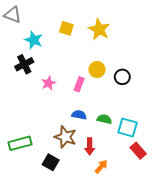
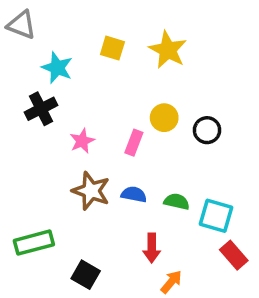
brown star: (65, 137) -> (91, 191), moved

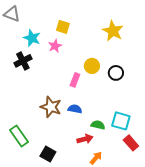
yellow star: (168, 50) -> (113, 31), moved
pink star: (82, 141) -> (55, 46), moved
green semicircle: (177, 202) -> (98, 125), moved
green rectangle: (34, 243) -> (19, 136), turned 70
red arrow: (152, 248) -> (85, 139), turned -105

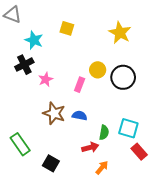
pink star: (55, 46) -> (46, 79), moved
black circle: (116, 73) -> (123, 77), size x1.5
green semicircle: (98, 125) -> (104, 133), turned 88

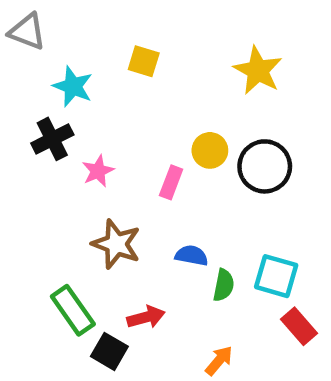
blue semicircle: (80, 116) -> (192, 255), moved
green rectangle: (20, 144) -> (73, 310), moved
red arrow: (90, 147) -> (146, 317), moved

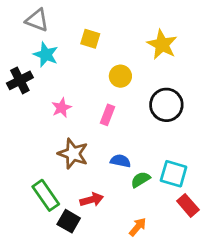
gray triangle: (27, 32) -> (37, 20), moved
black cross: (52, 139) -> (20, 80), moved
yellow circle: (210, 150) -> (120, 76), moved
green semicircle: (224, 285) -> (141, 180), turned -132

